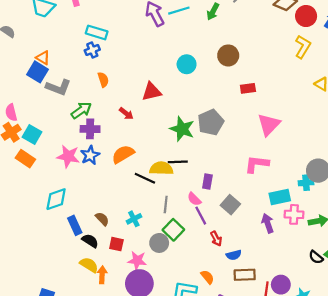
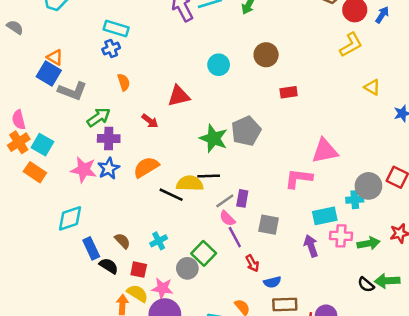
yellow L-shape: (303, 47) -> (351, 45), turned 30
pink triangle: (269, 125) -> (325, 151), moved, turned 35
gray line: (166, 205) -> (225, 201), moved, turned 49
gray square: (230, 205) -> (269, 225), turned -30
yellow semicircle: (89, 265) -> (137, 293), moved

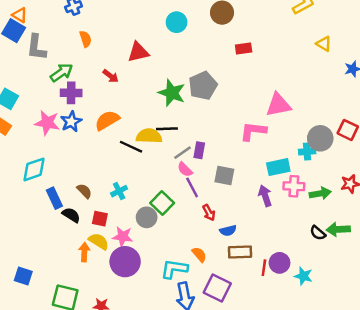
gray L-shape: (72, 91) -> (36, 47), turned 76

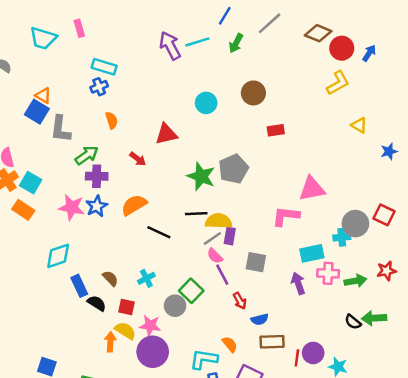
yellow semicircle: (149, 136) -> (219, 221), moved

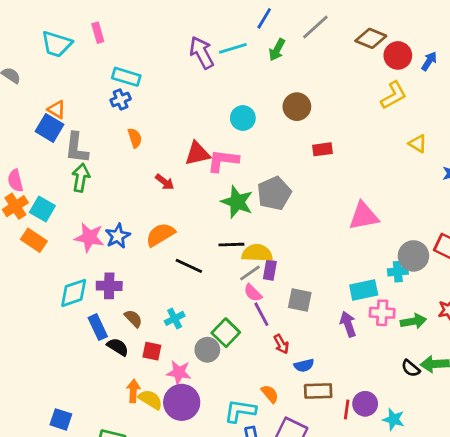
green arrow: (87, 155) -> (81, 178), moved, turned -45
purple cross: (97, 176) -> (109, 286), moved
pink L-shape: (286, 216) -> (223, 161), moved
yellow semicircle: (125, 331) -> (150, 400), moved

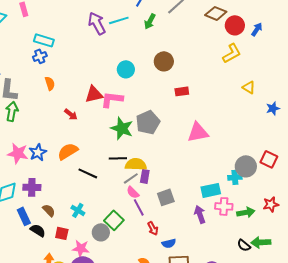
pink triangle: (364, 216) -> (198, 132), moved
gray square: (300, 300) -> (166, 197), turned -30
cyan cross: (175, 318) -> (78, 210), turned -32

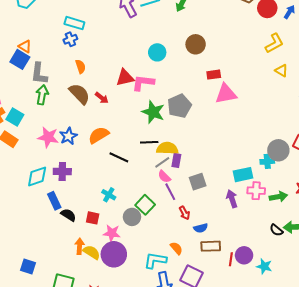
yellow L-shape: (232, 53) -> (274, 43), moved
pink triangle: (198, 132) -> (226, 94), moved
brown semicircle: (49, 210) -> (79, 94), moved, size x1.6

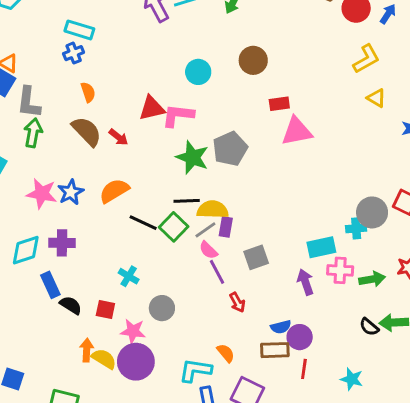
green square: (145, 205) -> (174, 227), moved
blue semicircle: (201, 228) -> (281, 327), moved
purple circle: (244, 255) -> (300, 337), moved

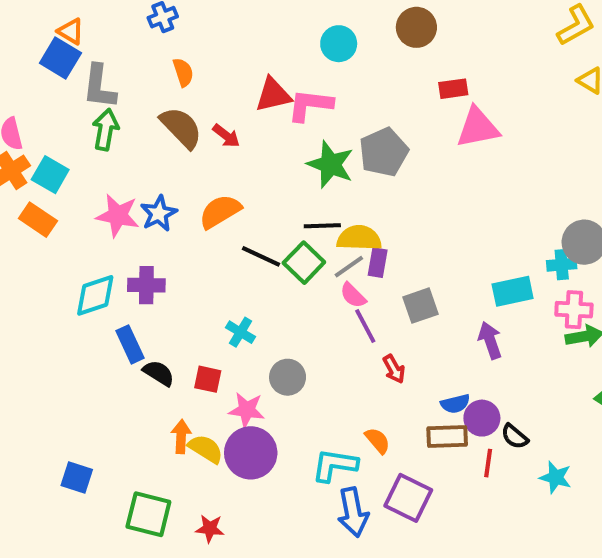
pink cross: (340, 270) -> (574, 310), moved
black semicircle: (369, 327) -> (515, 436), moved

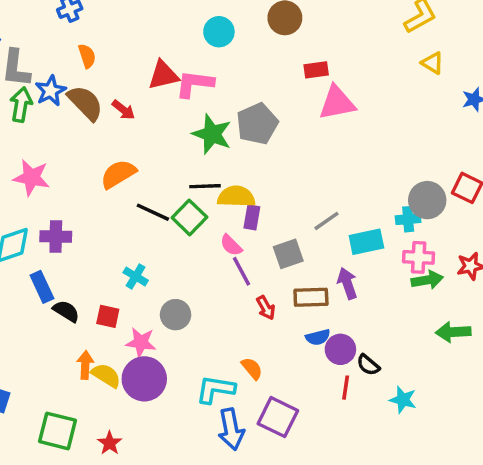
blue star: (159, 213) -> (51, 91), moved
gray line: (349, 267) -> (327, 221), moved
brown rectangle: (447, 436) -> (311, 297), moved
red star: (210, 529) -> (110, 443), turned 30

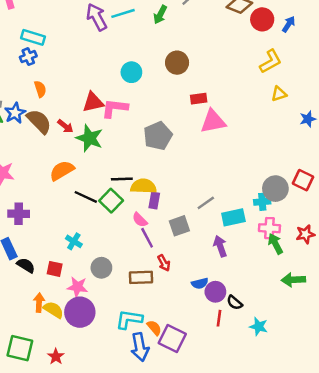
yellow triangle: (432, 63) -> (279, 94), turned -49
green star: (212, 134) -> (89, 138), moved
green arrow: (427, 280) -> (275, 244), turned -108
brown rectangle: (311, 297) -> (141, 277), moved
orange semicircle: (252, 368) -> (154, 328), moved

